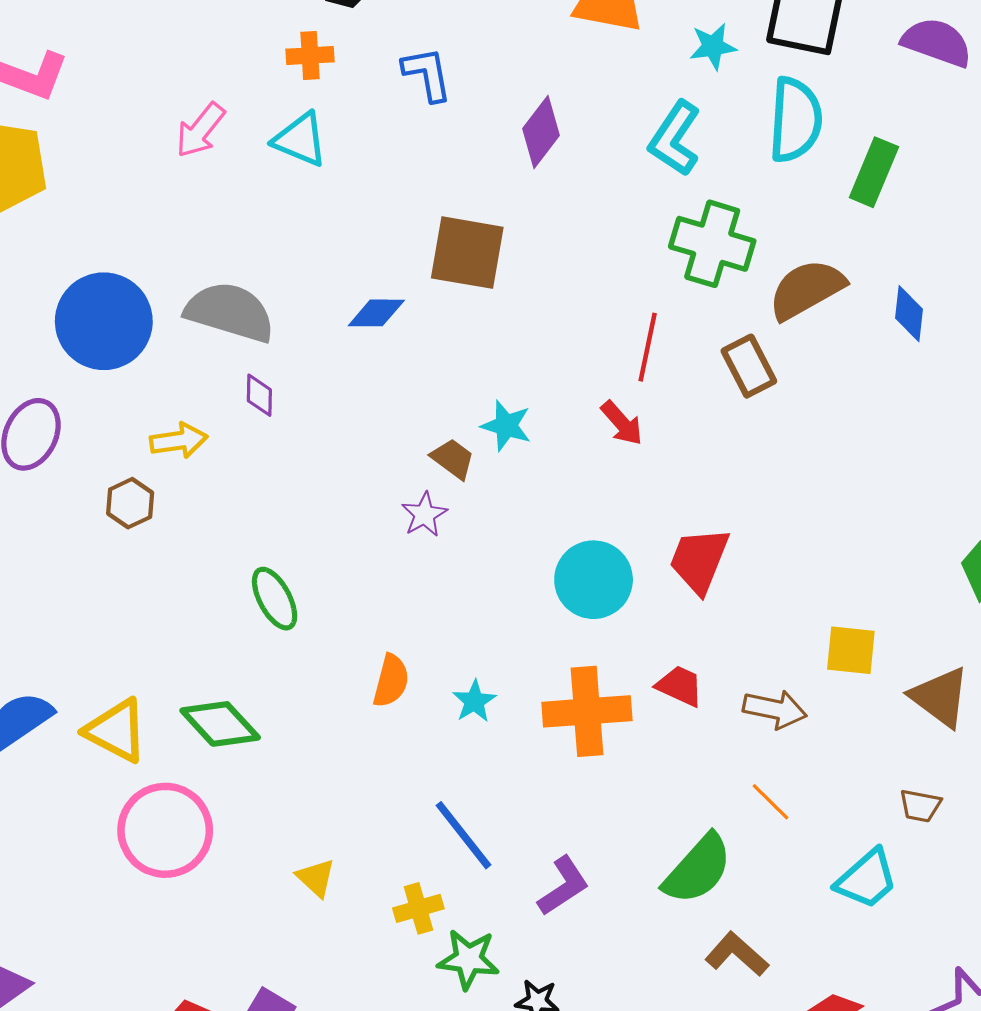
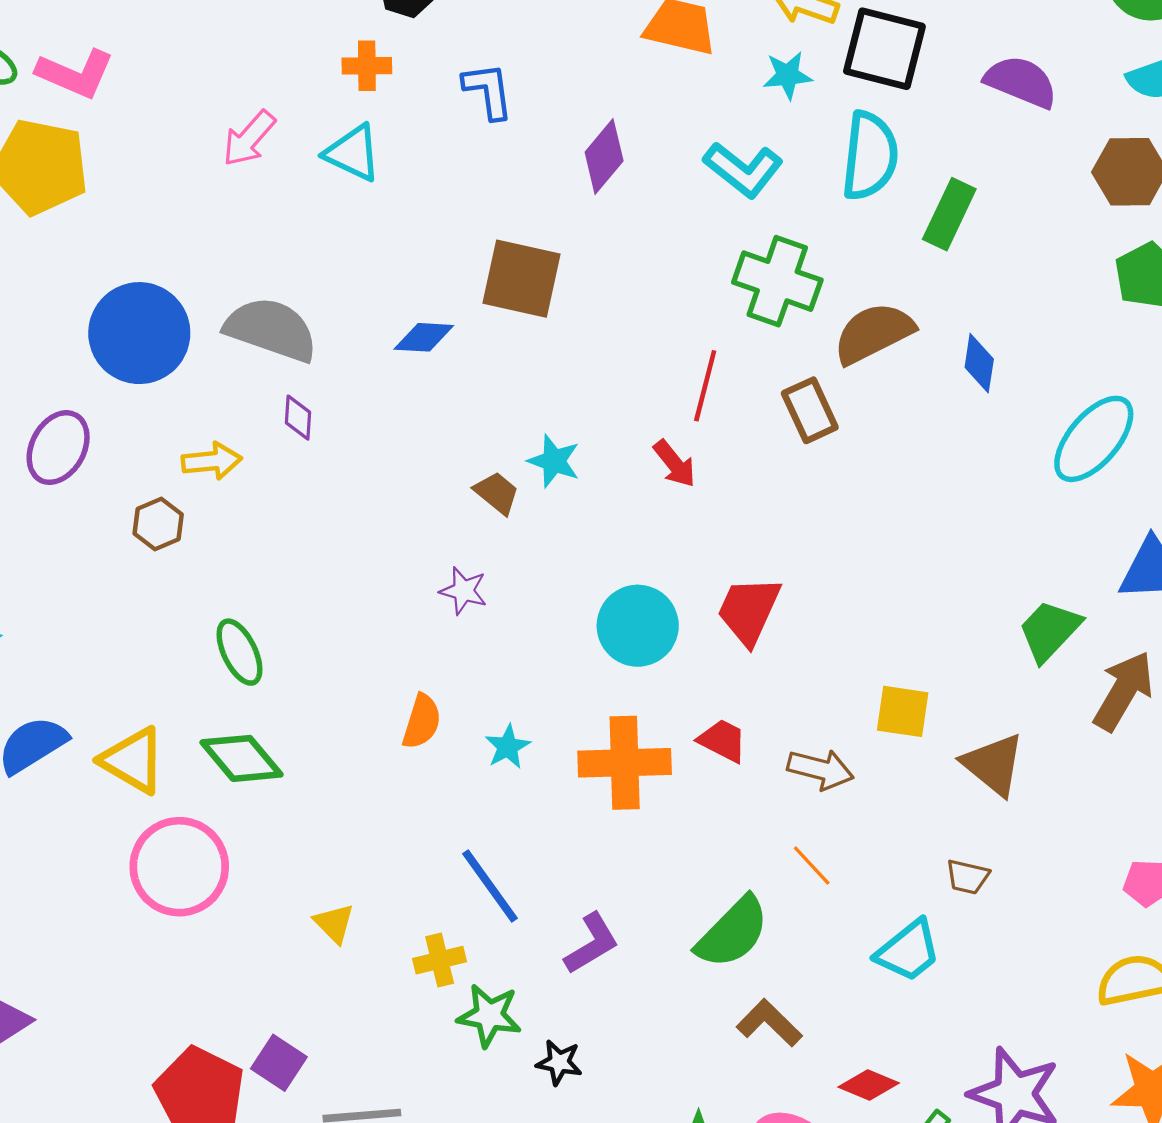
cyan L-shape: (675, 139) -> (743, 170), turned -88
purple star: (424, 515) -> (463, 591), moved, turned -30
green ellipse: (275, 599) -> (239, 652), moved

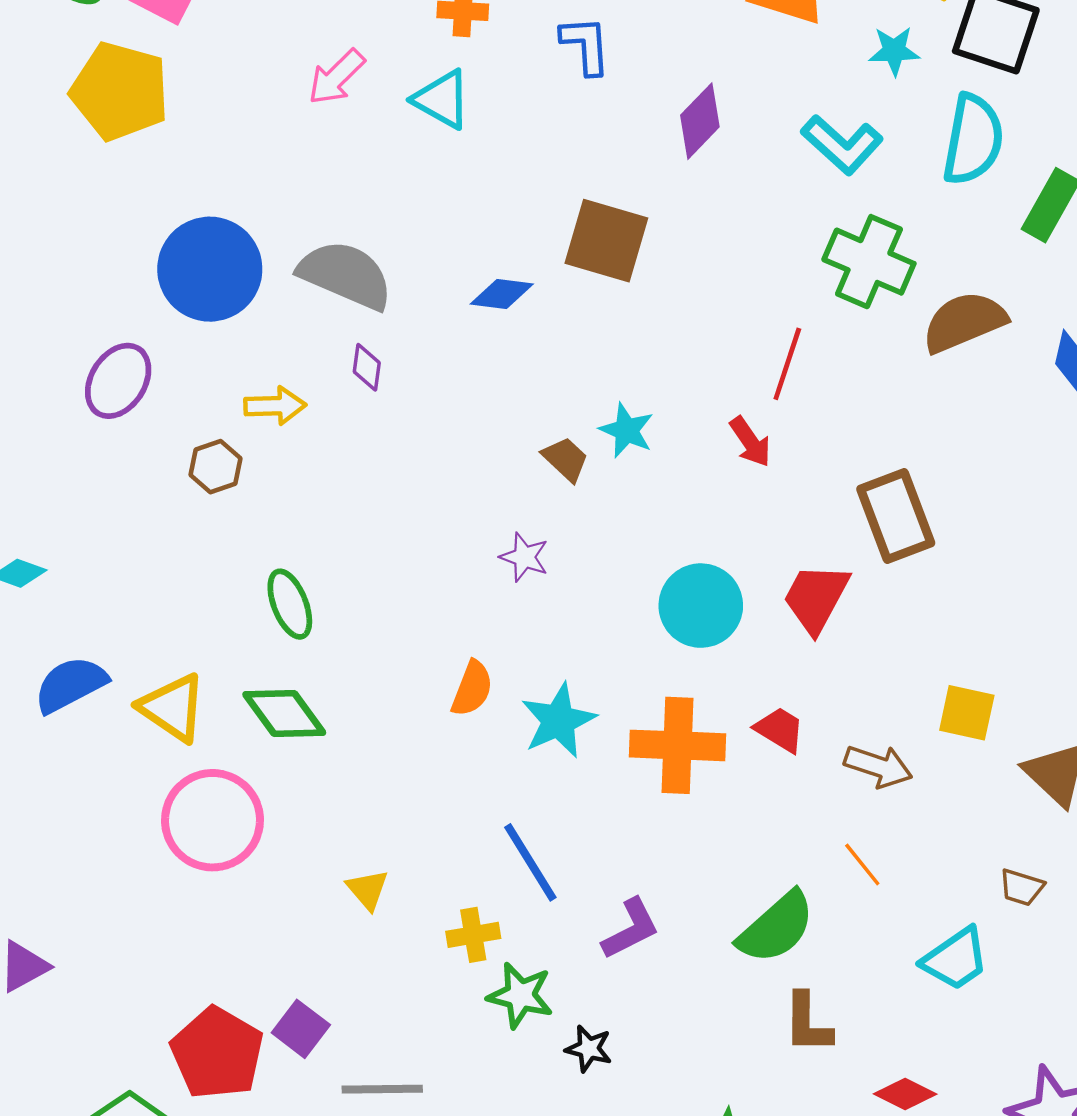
brown rectangle: (810, 410) -> (896, 516), moved, size x1.4
cyan star: (508, 747) -> (558, 721), size x1.6
brown L-shape: (769, 1023) -> (807, 1023), turned -138

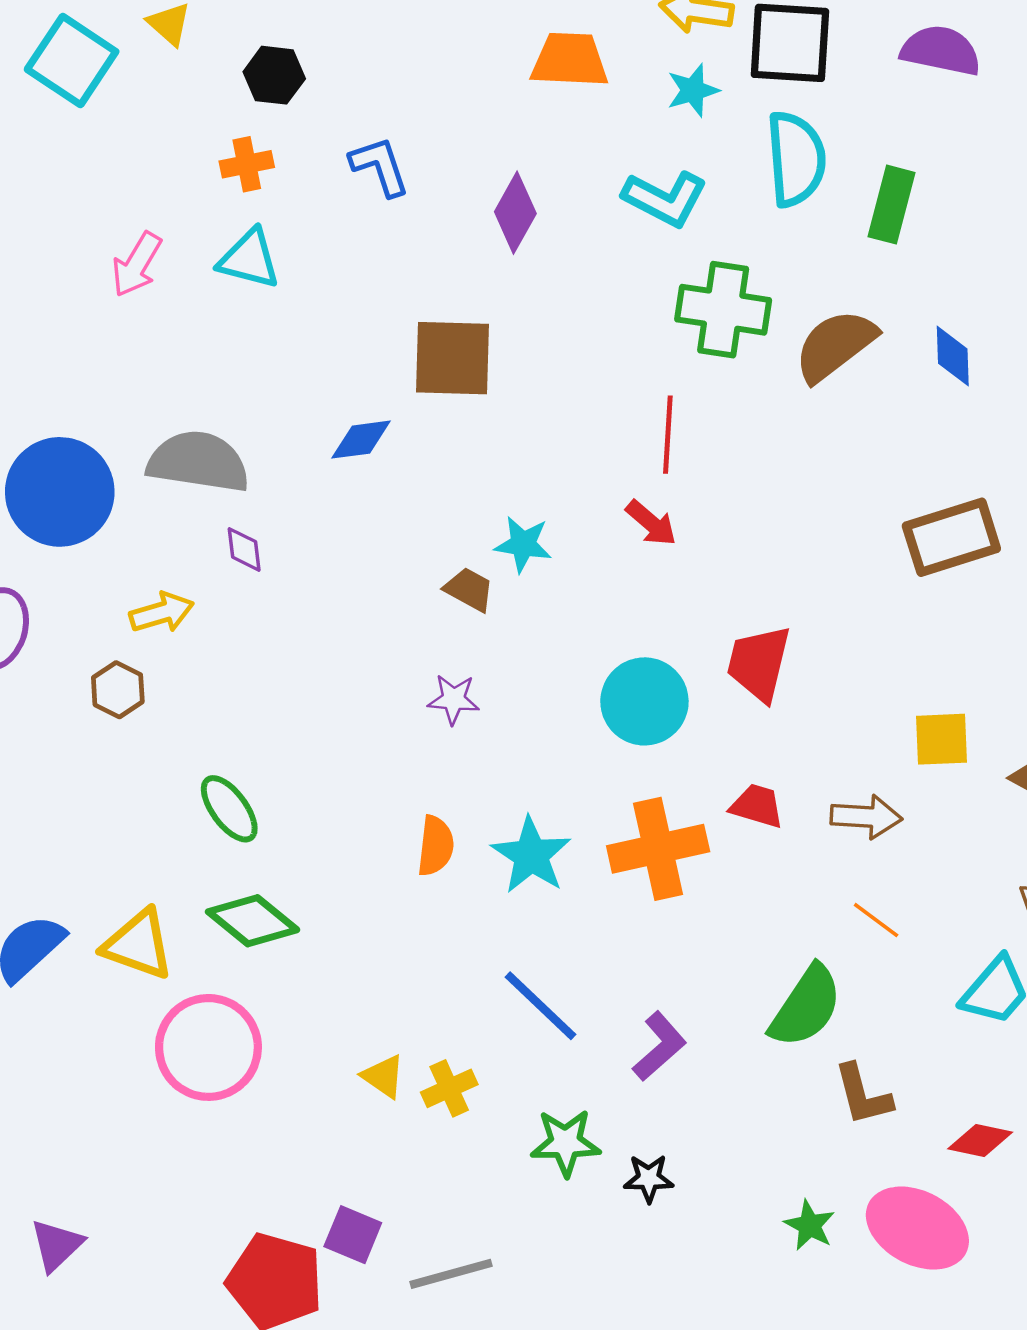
brown rectangle: (896, 516) -> (951, 537), moved, turned -72
yellow cross: (473, 935) -> (449, 1088), moved

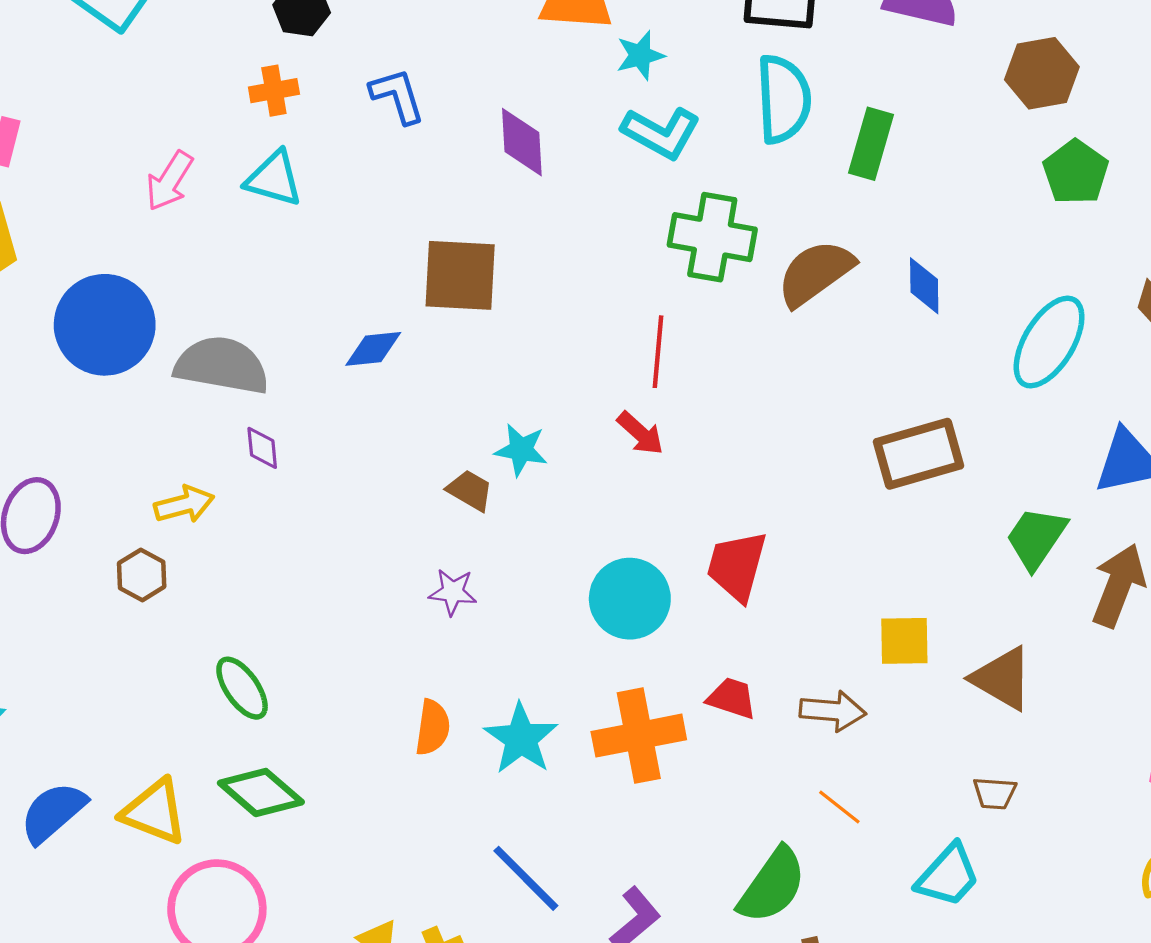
cyan star: (693, 90) -> (640, 55), moved
purple diamond: (515, 213) -> (522, 142), turned -34
blue circle: (60, 492) -> (105, 325), moved

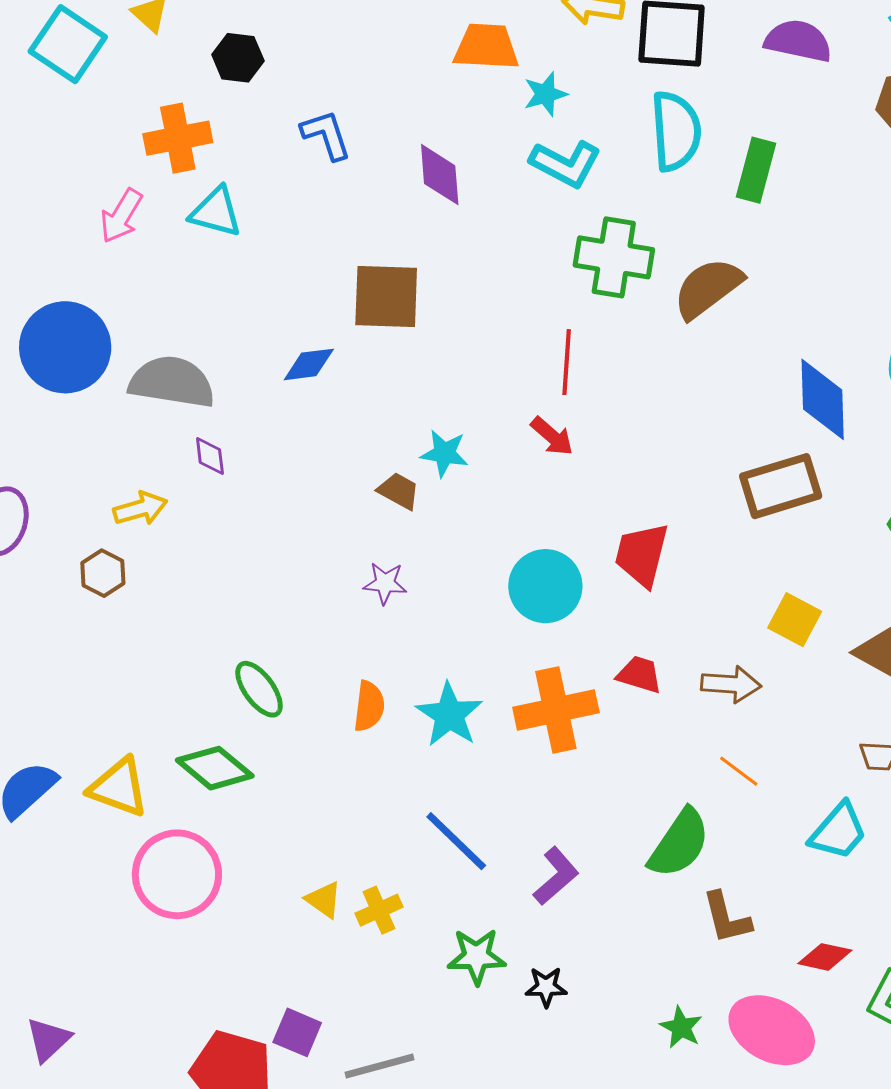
orange cross: (274, 91) -> (178, 138), moved, size x1.5
blue diamond: (924, 286) -> (823, 399), moved, size x1.6
brown rectangle: (919, 454) -> (781, 486), moved
yellow square: (904, 641) -> (795, 620), turned 30
green ellipse: (242, 688) -> (259, 689), moved

